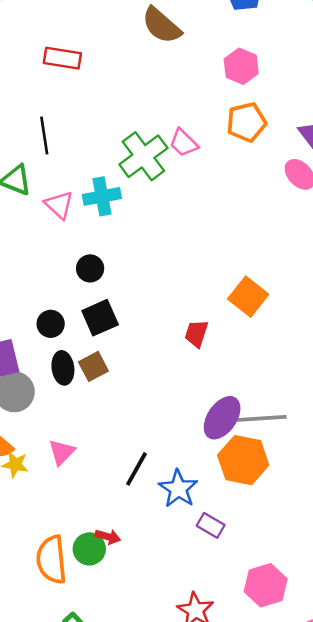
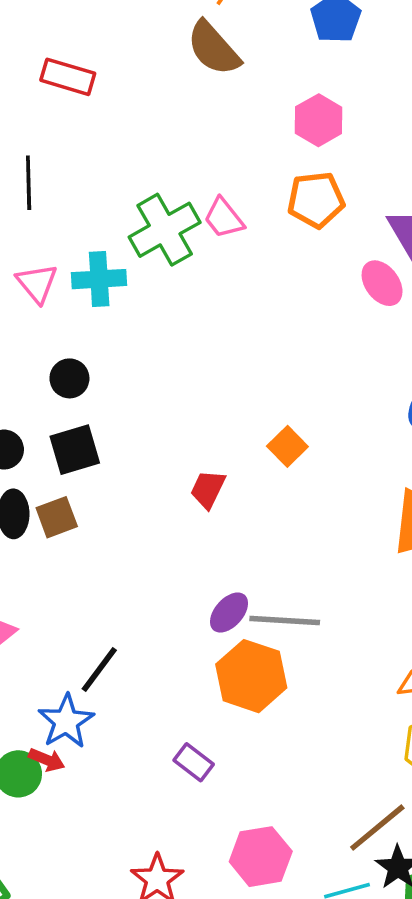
orange square: (248, 297) -> (287, 446), size x0.7
purple ellipse: (222, 418) -> (229, 613), size x0.7
blue star: (178, 489) -> (66, 721), moved

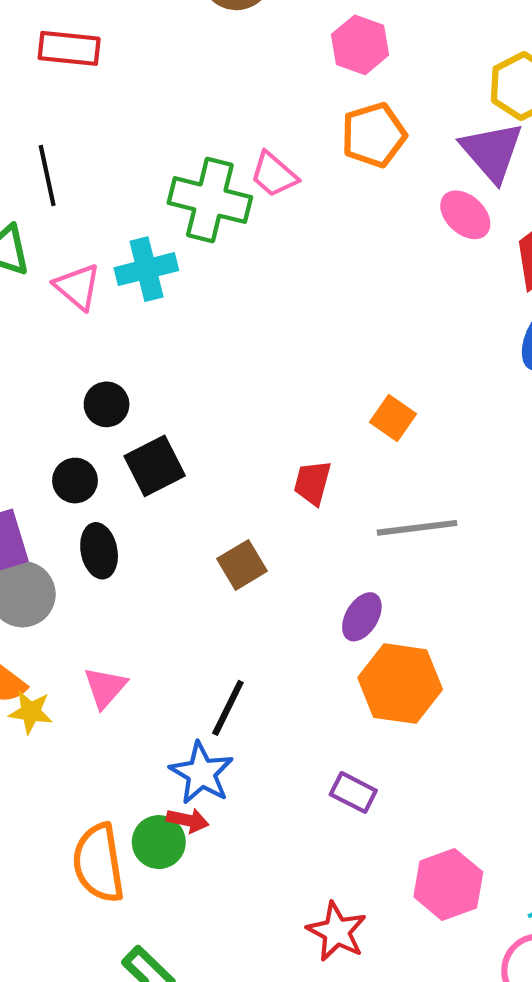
green cross: (165, 230) -> (210, 200), turned -36
black circle: (69, 378) -> (107, 404), moved
brown square: (57, 517) -> (242, 565), moved
gray line: (285, 621) -> (417, 528), moved

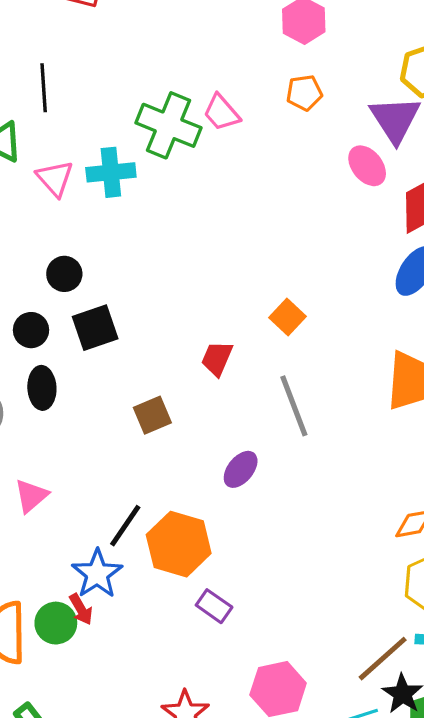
orange pentagon: (374, 135) -> (304, 93), size x0.7
gray line: (417, 528) -> (294, 406), turned 68
orange hexagon: (400, 684) -> (179, 544), moved
red arrow: (188, 820) -> (81, 609), turned 40

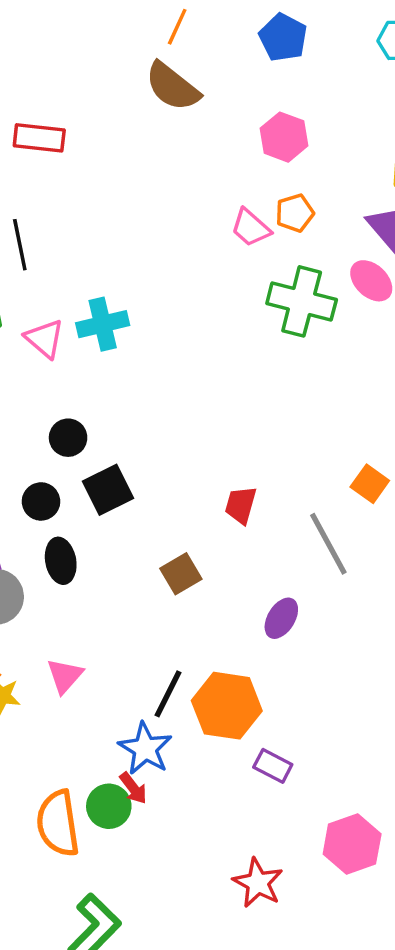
pink trapezoid: (221, 113) -> (251, 228), moved
green cross: (168, 125) -> (302, 301), moved
orange square: (287, 317) -> (370, 484), moved

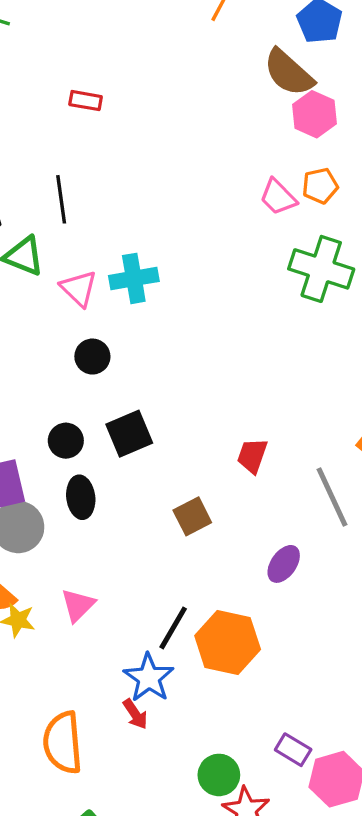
brown semicircle: (172, 87) -> (289, 73), moved
red rectangle: (39, 138) -> (86, 101), size x0.7
black circle: (68, 438) -> (92, 357), moved
purple rectangle: (273, 766) -> (293, 750), moved
green circle: (109, 806) -> (219, 775), moved

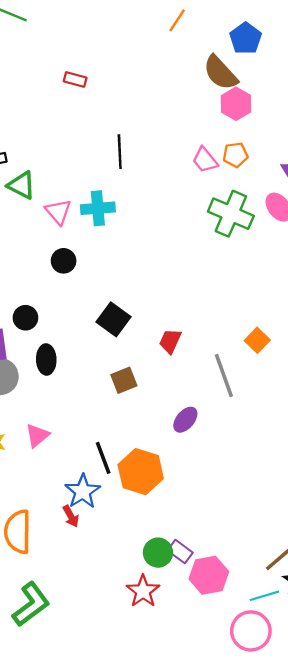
black line: (61, 199) -> (120, 152), moved
black square: (129, 434) -> (113, 319), moved, turned -36
black circle: (66, 441) -> (25, 318), moved
black line: (173, 628) -> (103, 458), turned -56
green circle: (219, 775) -> (158, 553), moved

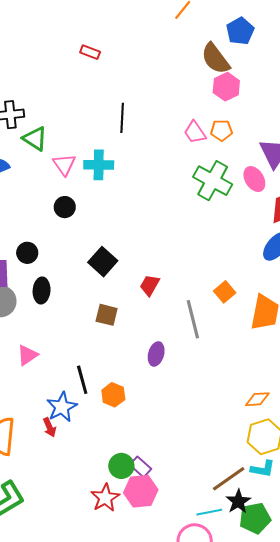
brown square: (124, 380) -> (107, 315), turned 30
purple ellipse: (185, 420) -> (156, 354), turned -30
orange hexagon: (141, 472) -> (113, 395), size x0.6
pink hexagon: (209, 575) -> (141, 491), moved

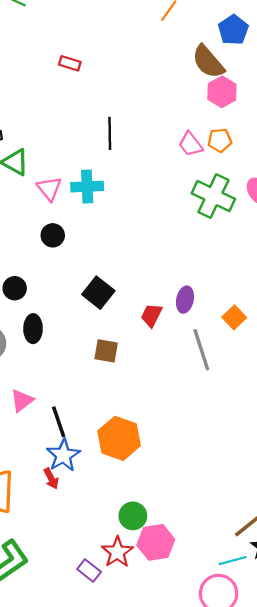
purple ellipse: (156, 354) -> (185, 300), moved
black line: (82, 380) -> (59, 422), moved
orange hexagon: (113, 395) -> (119, 438), size x1.6
purple rectangle: (140, 467) -> (89, 570), moved

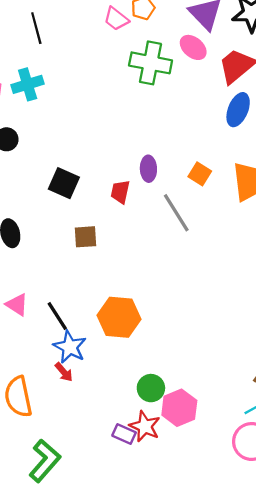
pink triangle: (22, 401) -> (17, 305), turned -35
purple rectangle: (89, 570) -> (124, 434), moved

